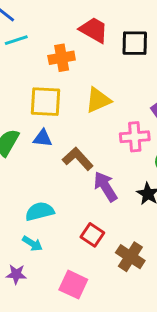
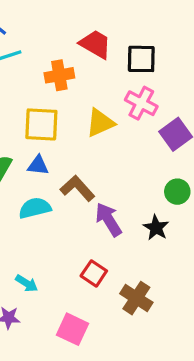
pink cross: (135, 137) -> (141, 103), moved, turned 32
cyan semicircle: (40, 211) -> (35, 208), moved

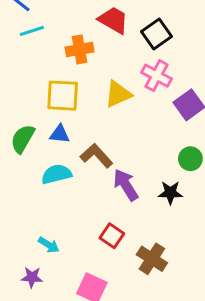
black square: (141, 59) -> (157, 34), turned -36
black star: (156, 228) -> (170, 193), turned -30

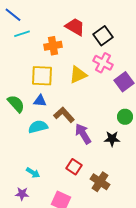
green semicircle: (23, 139) -> (16, 104), turned 108

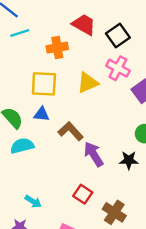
cyan semicircle: (38, 127) -> (22, 146), moved

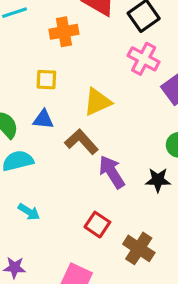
yellow triangle: (88, 83) -> (97, 102), moved
yellow square: (44, 84) -> (46, 80), size x0.6
cyan arrow: (33, 201) -> (29, 212), moved

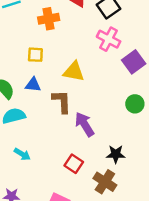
yellow triangle: (97, 102) -> (74, 71), turned 35
brown L-shape: (81, 142) -> (62, 101), turned 40
black star: (158, 180) -> (116, 154), moved

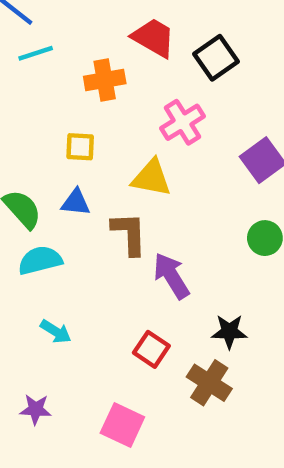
pink cross: (109, 39) -> (183, 122), moved, turned 30

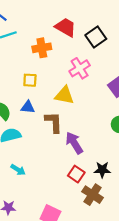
red square: (151, 349) -> (76, 174), moved

